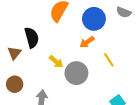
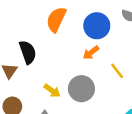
yellow arrow: (56, 62) -> (52, 91), moved

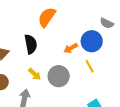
blue circle: (97, 26) -> (92, 41), moved
black semicircle: (28, 52) -> (31, 44), moved

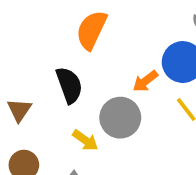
gray circle: (59, 76) -> (120, 118), moved

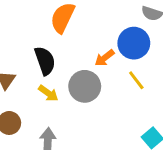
yellow arrow: (85, 140) -> (48, 93), moved

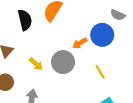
black semicircle: (45, 61) -> (25, 20), moved
yellow line: (136, 80) -> (100, 72), moved

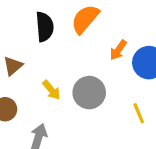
orange arrow: (80, 43) -> (118, 50), moved, turned -32

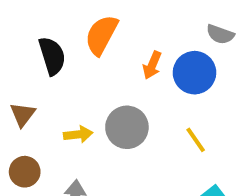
yellow arrow: (51, 90) -> (78, 134), turned -45

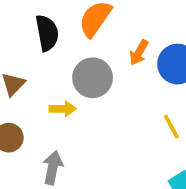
gray circle: (127, 127) -> (93, 78), moved

